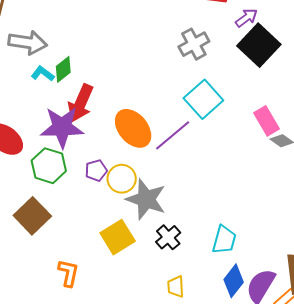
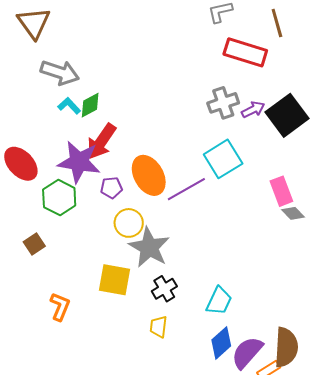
purple arrow: (246, 18) -> (253, 110), moved
purple pentagon: (96, 171) -> (111, 188), moved
brown square: (32, 216) -> (34, 244), size x0.6
yellow square: (118, 237) -> (115, 280), turned 32
yellow trapezoid: (176, 287) -> (159, 327), moved

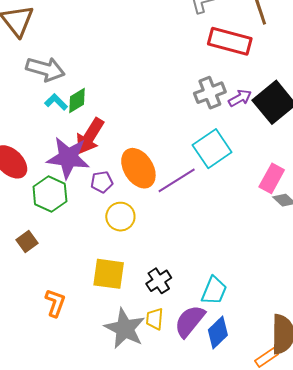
pink rectangle: (281, 191) -> (272, 178), turned 52
gray star: (149, 247) -> (125, 329), moved
purple semicircle: (247, 352) -> (190, 321), moved

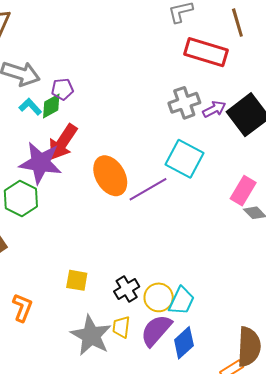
cyan square: (212, 149) -> (184, 159), turned -30
purple pentagon: (102, 182) -> (62, 89), moved
yellow circle: (120, 217) -> (159, 297), moved
yellow square: (109, 274) -> (77, 280), size x0.7

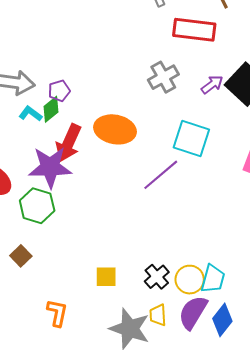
gray cross: (184, 103) -> (163, 77), moved
orange ellipse: (110, 176) -> (115, 129), moved, turned -39

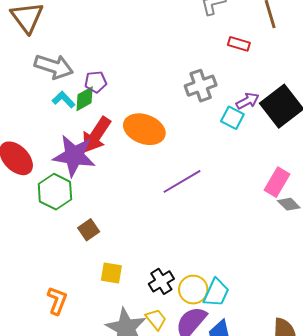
red rectangle: (194, 30) -> (239, 44), size x0.5
cyan square: (191, 138) -> (232, 118), moved, size x0.6
brown square: (21, 256) -> (89, 230), moved
yellow trapezoid: (158, 315) -> (156, 319), turned 135

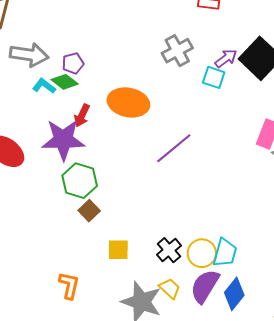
green diamond: (85, 99) -> (65, 82), turned 76
red arrow: (96, 135) -> (82, 116), size x0.6
green hexagon: (55, 192) -> (80, 181), moved

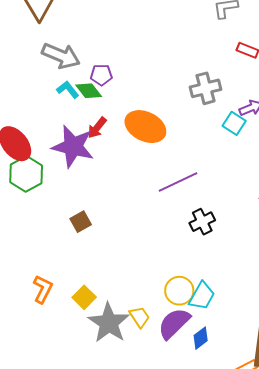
green hexagon: (80, 181) -> (26, 174), moved
yellow square: (118, 250) -> (84, 297), moved, turned 30
black cross: (169, 250) -> (202, 222), moved
blue diamond: (234, 294) -> (201, 338), size x0.7

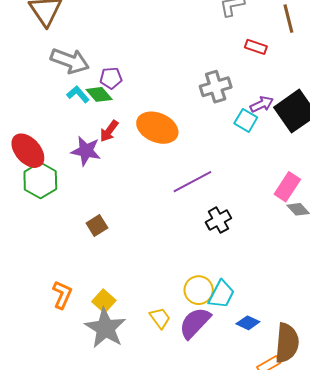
purple star: (73, 146) -> (86, 151), size x0.7
gray star: (109, 323) -> (105, 328), moved
blue diamond: (201, 338) -> (248, 323), moved, turned 65

